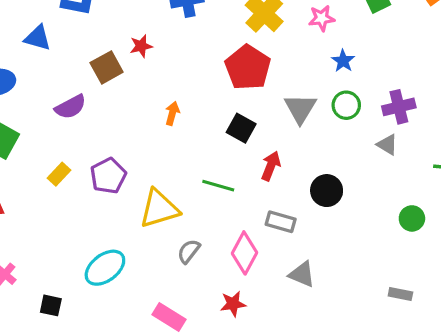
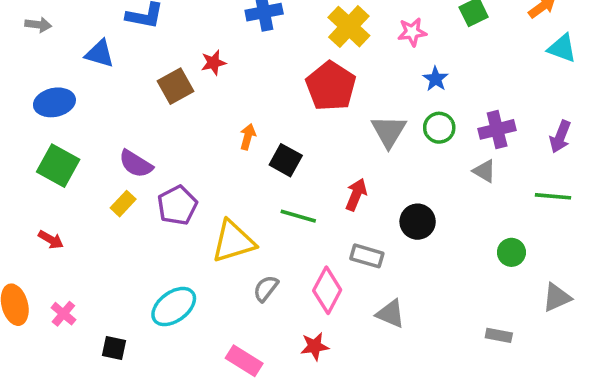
purple semicircle: (70, 107) -> (136, 164), moved, turned 60
black square: (241, 128) -> (286, 160), moved

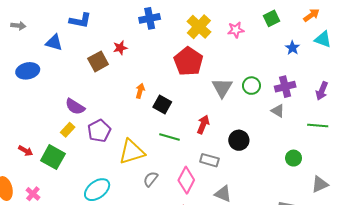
blue star: (436, 79) -> (292, 48), moved
green square: (58, 166) -> (53, 157), moved

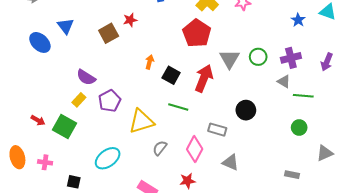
blue triangle: (54, 43) -> (66, 26), moved, turned 36
blue ellipse: (28, 71) -> (40, 42), turned 55
red arrow: (203, 124) -> (204, 78), moved, size x1.5
green line: (318, 125) -> (303, 96), moved
pink cross: (33, 194) -> (45, 162), turned -32

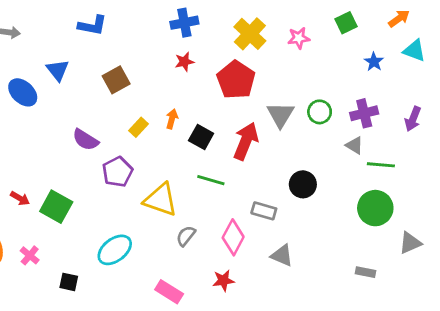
red star: (130, 20) -> (184, 62), moved
yellow rectangle: (79, 100) -> (138, 127), moved
yellow triangle: (141, 121) -> (161, 200), turned 36
green circle: (299, 128) -> (375, 208), size x1.6
pink cross: (45, 162) -> (30, 255), turned 32

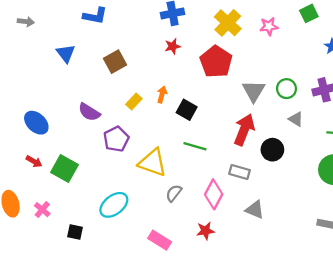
blue ellipse: (23, 92) -> (36, 123), moved
red arrow: (246, 141) -> (244, 130), moved
gray triangle: (354, 145) -> (296, 119), moved

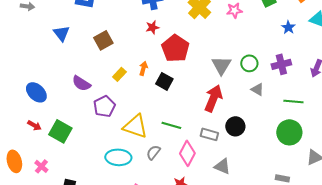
red pentagon: (216, 62) -> (175, 48), moved
green line: (195, 146) -> (171, 125), moved
black circle: (272, 150) -> (235, 126), moved
cyan ellipse: (114, 205) -> (118, 157), moved, turned 40

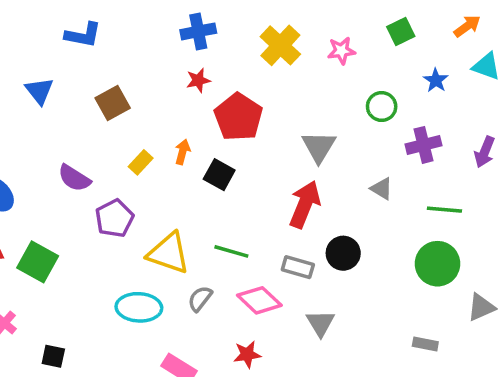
green circle: (249, 63) -> (382, 107), moved
pink diamond: (187, 153) -> (259, 300), turned -75
gray triangle: (222, 166) -> (320, 323), turned 36

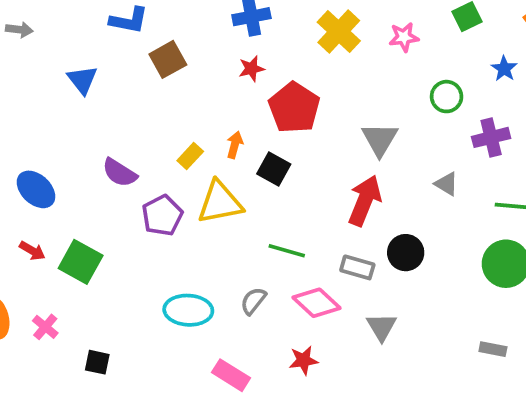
brown square: (113, 103) -> (168, 59), moved
yellow triangle: (169, 253) -> (220, 202), moved, turned -30

